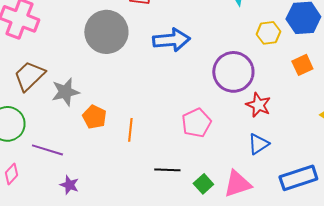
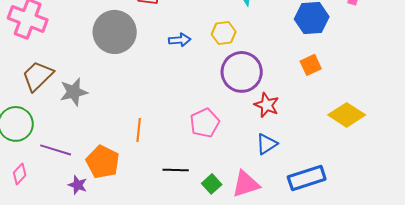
yellow hexagon: (268, 33) -> (224, 33), moved
blue arrow: (171, 40) -> (180, 40), size x0.6
orange pentagon: (94, 117) -> (103, 162), moved, size x1.4

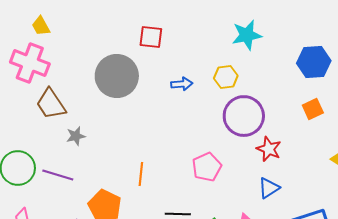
brown trapezoid: (38, 76) -> (51, 104), moved, turned -80
gray star: (74, 92) -> (76, 136), size x0.7
purple line: (56, 150) -> (58, 175), moved

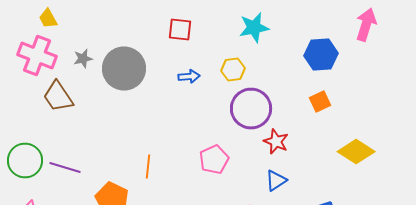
red square: (151, 37) -> (180, 30), moved
gray star: (76, 136) -> (83, 58), moved

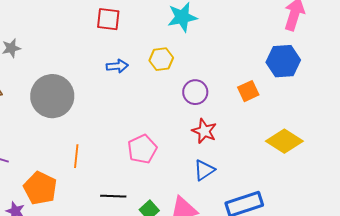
blue hexagon: (321, 54) -> (283, 61), moved
gray circle: (124, 68) -> (52, 96), moved
purple circle: (251, 108) -> (195, 92), moved, size x0.6

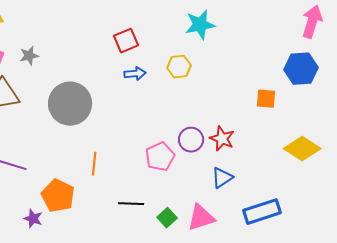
red square: (108, 19) -> (126, 41), moved, turned -30
orange square: (248, 91) -> (266, 99), turned 30
purple circle: (195, 92) -> (191, 140), moved

